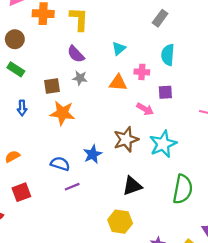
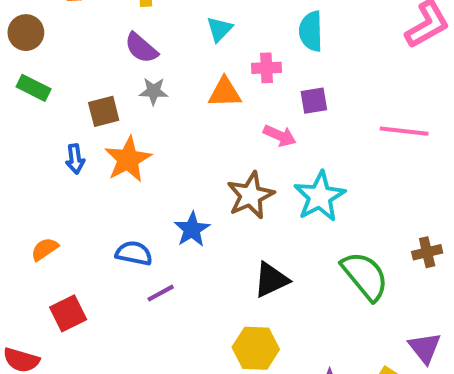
blue arrow: (22, 108) -> (75, 159), moved
orange star: (62, 113) -> (128, 159), turned -30
green semicircle: (183, 189) -> (365, 276), turned -44

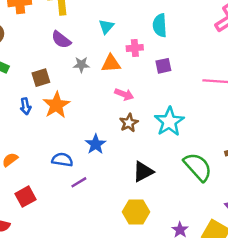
gray star: (153, 91) -> (81, 65), moved
pink arrow: (280, 136) -> (124, 94), moved
brown star: (251, 195) -> (129, 123), size x0.7

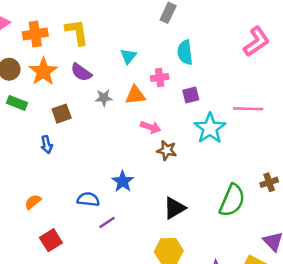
orange star: (56, 105) -> (43, 71), moved
cyan star: (169, 122) -> (210, 128), moved
brown star: (129, 123) -> (167, 150), moved, turned -30
green semicircle: (198, 167) -> (232, 200), turned 68

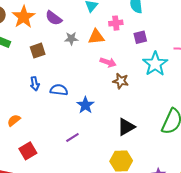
blue arrow: (47, 144) -> (35, 84), moved
blue semicircle: (88, 199) -> (59, 90), moved

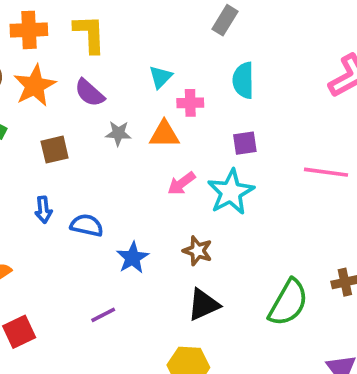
pink cross: (116, 23) -> (190, 103), moved
pink arrow: (108, 62) -> (182, 183), turned 119
cyan star: (155, 64) -> (231, 192), moved
brown star: (121, 81) -> (198, 251), moved

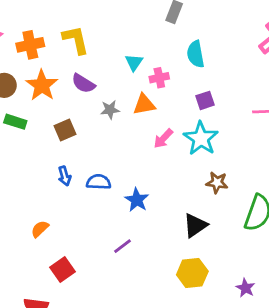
brown star: (198, 251) -> (217, 183), moved

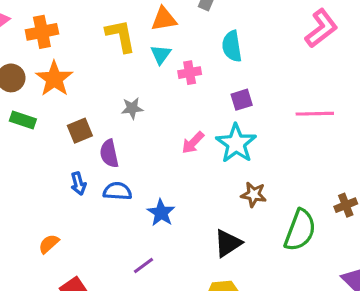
yellow L-shape: (76, 40) -> (121, 36), moved
purple semicircle: (83, 83) -> (109, 154), moved, turned 45
orange triangle: (144, 104) -> (164, 19), moved

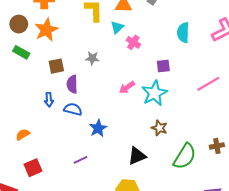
cyan semicircle: (232, 46) -> (183, 33), moved
pink cross: (190, 73) -> (133, 42), turned 32
pink line: (315, 114) -> (208, 84), turned -40

